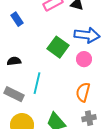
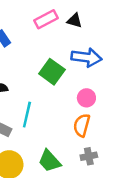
pink circle: (84, 59) -> (86, 98), moved

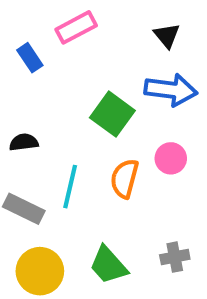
pink rectangle: (46, 19) -> (76, 27), moved
black triangle: (75, 20) -> (167, 36), moved, turned 35
orange semicircle: (82, 125) -> (124, 178), moved

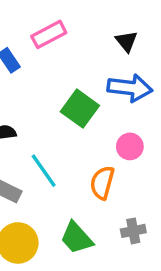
orange semicircle: (124, 178) -> (102, 183), moved
cyan line: (70, 187) -> (44, 171), turned -48

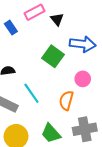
black triangle: (126, 41) -> (57, 19), moved
gray cross: (133, 231) -> (85, 129), size x1.6

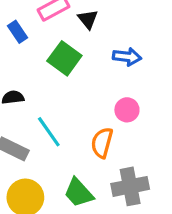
blue arrow: (83, 44) -> (127, 57), size x0.7
green square: (53, 56) -> (64, 58), moved

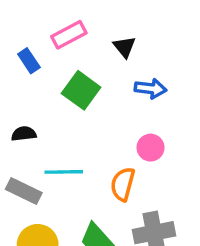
black triangle: (88, 19) -> (124, 47), moved
cyan line: (49, 132) -> (64, 172), turned -56

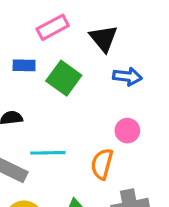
black triangle: (124, 47) -> (104, 38), size x1.4
blue rectangle: (29, 61) -> (24, 65), moved, turned -55

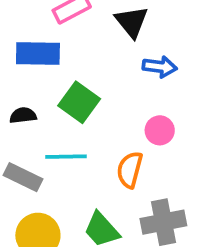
blue rectangle: (24, 65) -> (38, 54), size x1.6
green square: (64, 78) -> (79, 102), moved

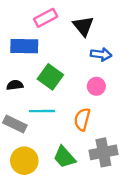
pink circle: (160, 130) -> (96, 86), moved

